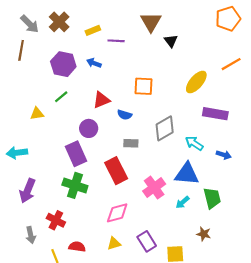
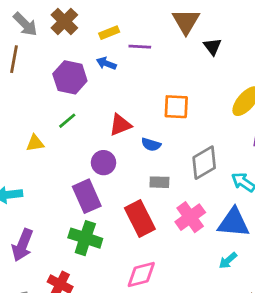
blue arrow: (94, 63) -> (106, 63), moved
pink cross: (154, 188) -> (190, 217), moved

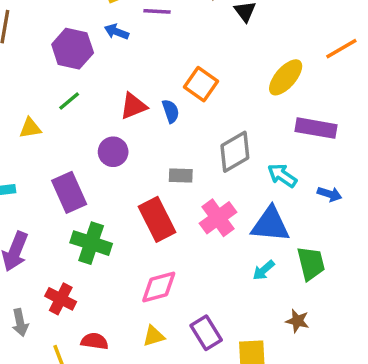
orange square: (176, 107) -> (201, 84), turned 32
blue semicircle: (151, 144) -> (171, 111), moved, turned -126
purple rectangle: (87, 196) -> (69, 192), moved

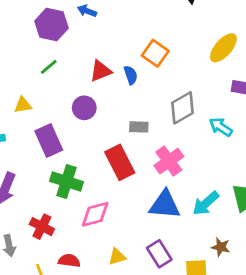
yellow triangle: (30, 128) -> (23, 105), moved
blue triangle: (270, 224) -> (165, 205), moved
cyan arrow: (264, 270) -> (206, 203), size x1.5
pink diamond: (159, 287) -> (95, 214), moved
brown star: (297, 321) -> (221, 247), moved

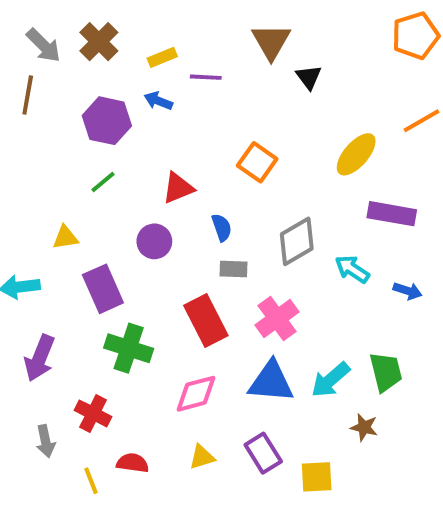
blue semicircle: (131, 75) -> (222, 228), moved
pink diamond: (95, 214) -> (196, 394), moved
brown star: (221, 247) -> (364, 427), moved

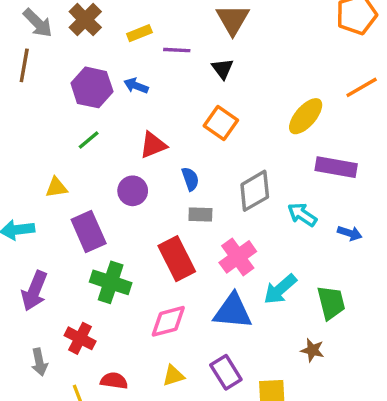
black triangle: (309, 77) -> (223, 69), moved
blue arrow: (158, 101) -> (136, 86), moved
cyan arrow: (330, 380) -> (280, 289), moved

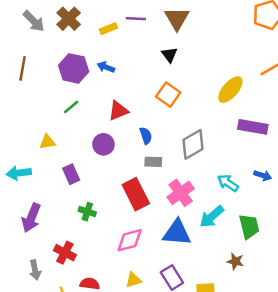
purple line: (177, 50) -> (136, 19), moved
brown line: (24, 65) -> (23, 68), moved
cyan arrow: (302, 215) -> (228, 183), moved
purple rectangle: (89, 232) -> (71, 174), size x0.7
green cross: (111, 282) -> (87, 212), size x0.6

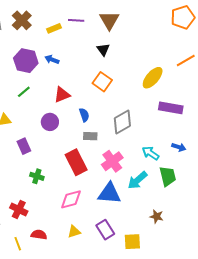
green trapezoid: (249, 226) -> (168, 176), moved

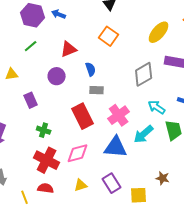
gray diamond: (122, 122) -> (144, 74), moved
red cross: (19, 209) -> (47, 160), moved, size x1.4
brown star: (157, 217) -> (163, 178), moved

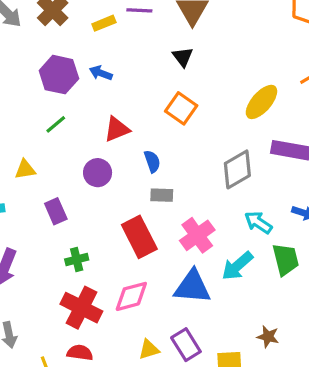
green cross: (44, 130) -> (77, 259), turned -32
yellow triangle: (81, 185) -> (149, 349), moved

